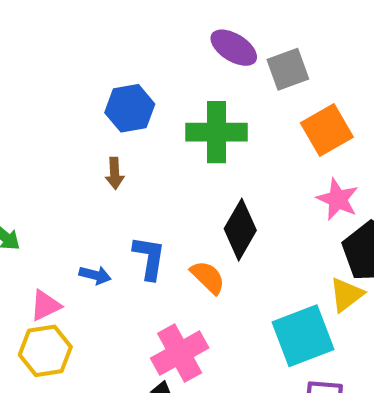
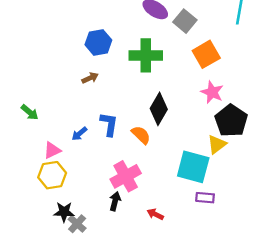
gray square: (288, 69) -> (185, 21), turned -30
brown arrow: (115, 173) -> (90, 78), turned -112
blue arrow: (95, 275) -> (79, 134), turned 126
cyan square: (303, 336) -> (193, 167), turned 36

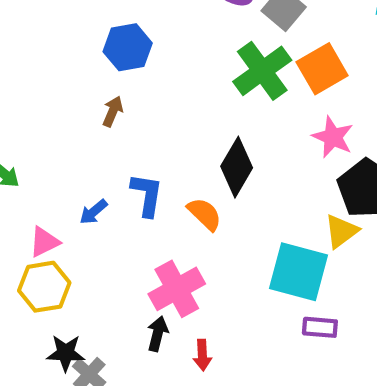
green cross: (146, 55) -> (262, 71), moved, turned -36
brown arrow: (90, 78) -> (113, 111), turned -42
red arrow: (155, 214) -> (202, 355), moved, turned -119

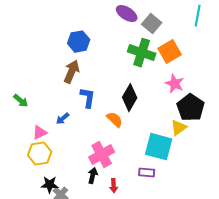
green cross: (262, 71) -> (142, 53), turned -36
brown arrow: (113, 111) -> (72, 72), size x1.6
blue L-shape: (147, 195) -> (88, 98), moved
purple rectangle: (320, 327) -> (147, 173), moved

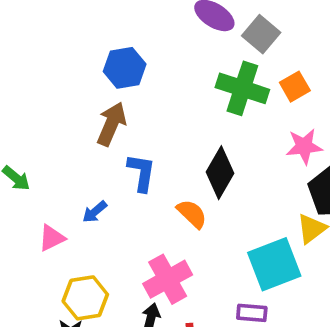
orange square: (170, 52) -> (295, 87), size x0.7
pink star: (175, 84) -> (304, 146), turned -30
cyan square: (159, 147) -> (274, 264), turned -36
yellow hexagon: (40, 154) -> (85, 298), moved

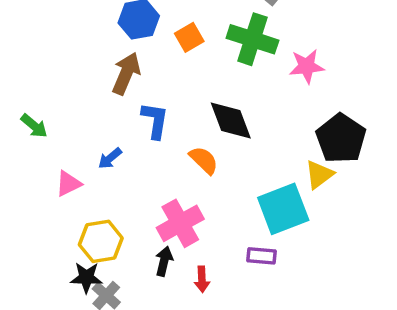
orange square: (295, 87) -> (189, 37), moved
pink star: (304, 146) -> (307, 66), moved
black diamond: (220, 173) -> (231, 120), turned -51

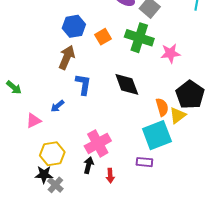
orange semicircle: (204, 160) -> (162, 107), moved, turned 30

